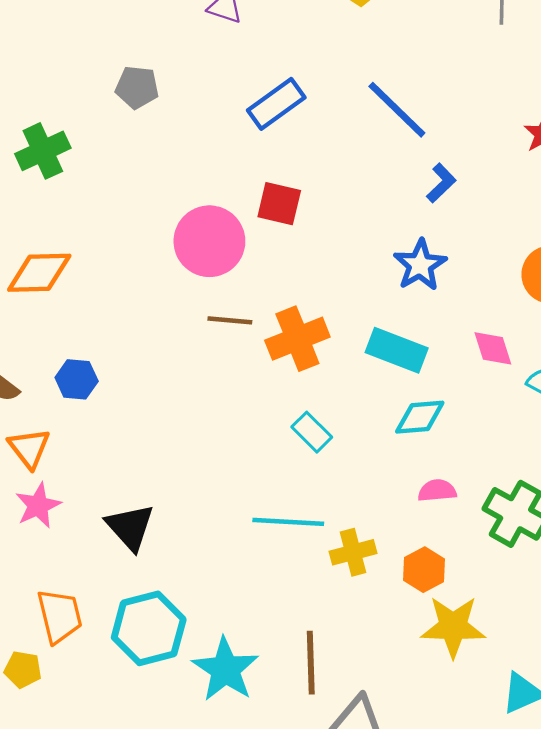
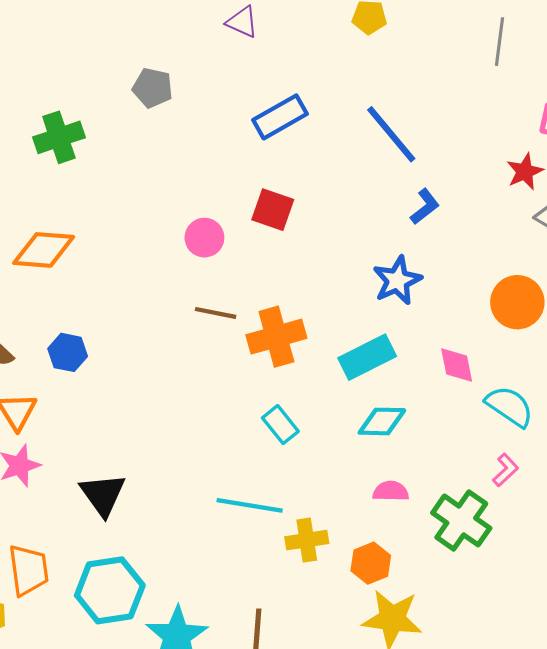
pink circle: (209, 241) -> (204, 238), size x0.6
cyan rectangle: (397, 350) -> (367, 357), turned -54

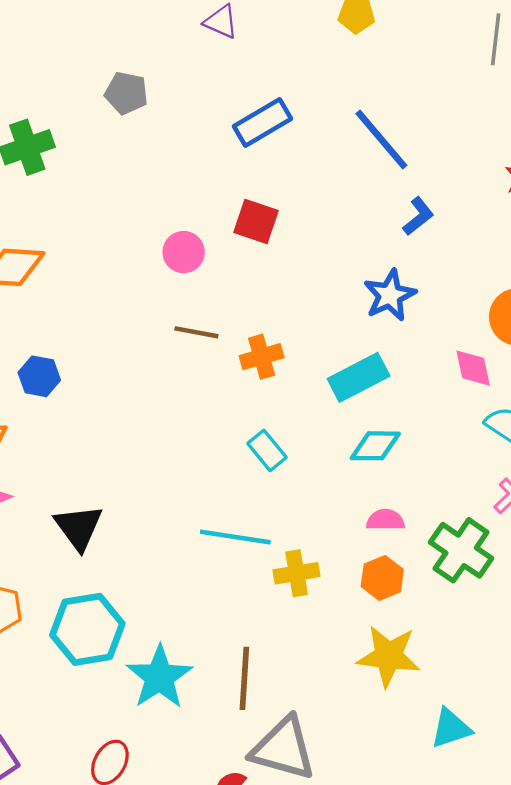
orange cross: (276, 337) -> (262, 357), size x0.7
pink diamond: (457, 365) -> (473, 368), moved
orange hexagon: (371, 563) -> (382, 578), moved

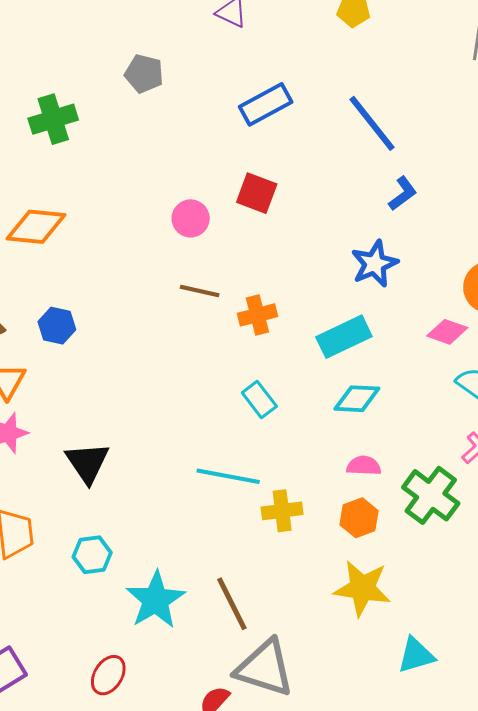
pink diamond: (473, 368) -> (447, 332), turned -60
cyan hexagon: (87, 629) -> (92, 555), size x0.6
brown line: (244, 678) -> (232, 604), turned -32

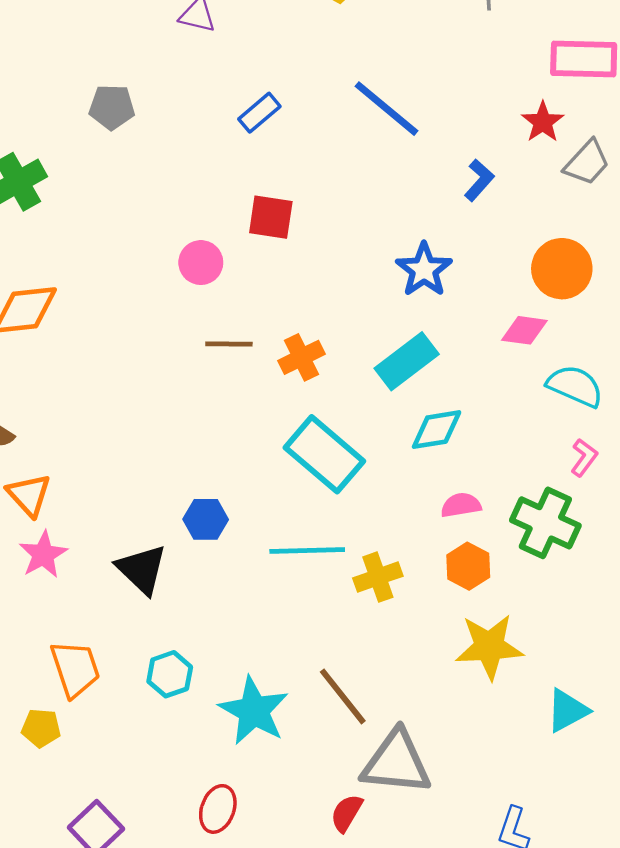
blue rectangle: (266, 104) -> (259, 113), size x0.7
blue L-shape: (403, 193) -> (479, 180), moved
blue hexagon: (57, 326) -> (206, 519), moved
cyan rectangle: (259, 399) -> (324, 454), size x1.8

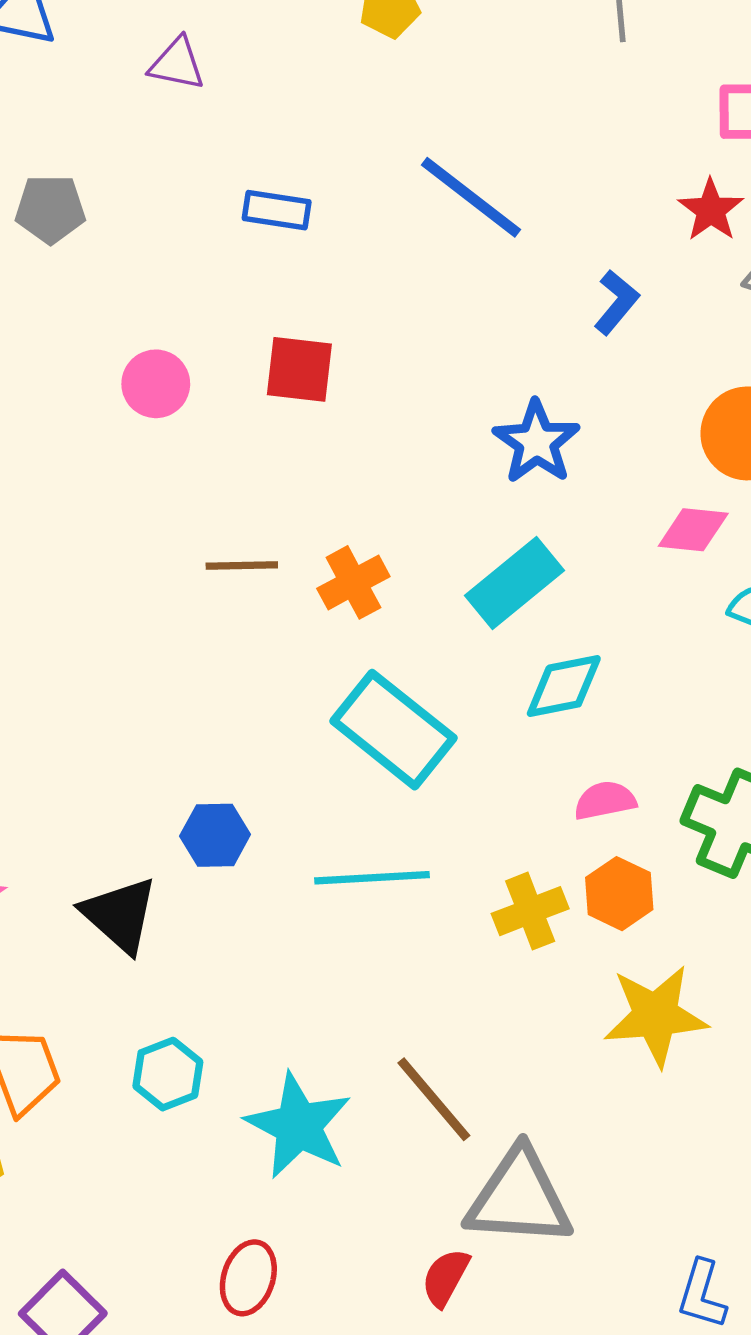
blue rectangle: (259, 113) -> (277, 210), turned 51
pink circle: (201, 263) -> (156, 384), moved
yellow cross: (378, 577) -> (530, 911), moved

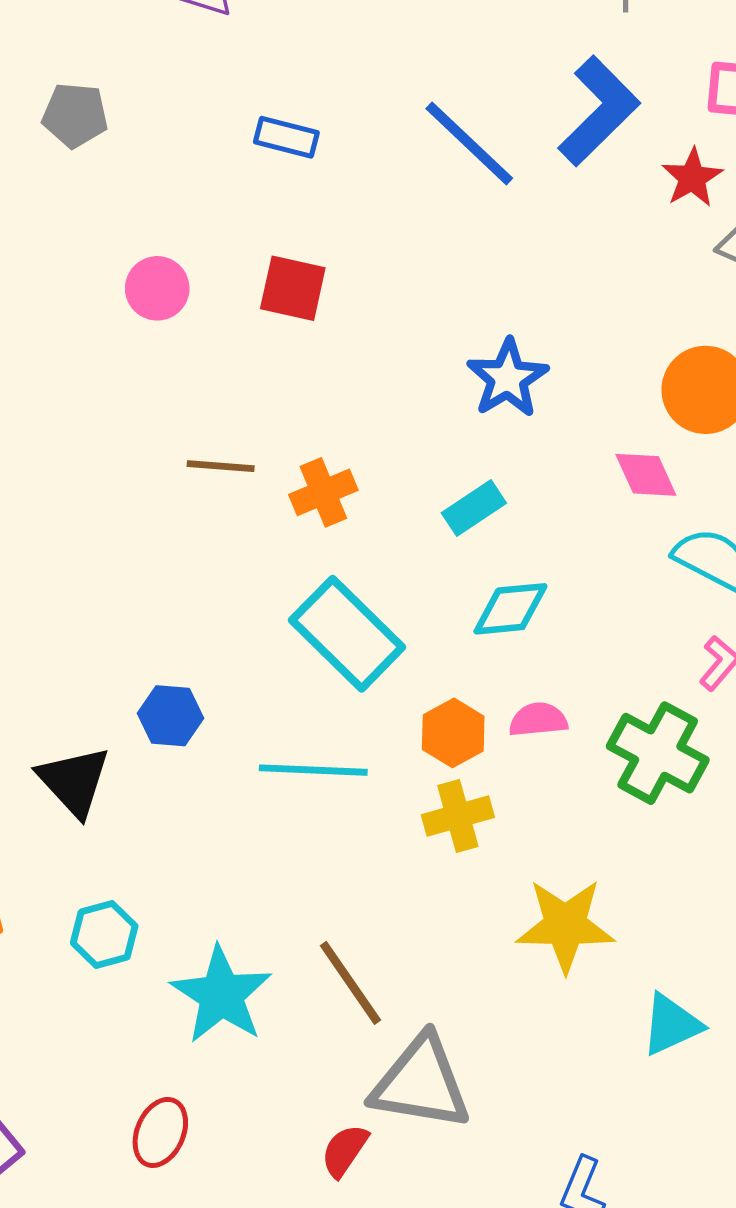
blue L-shape: (616, 302) -> (599, 111), moved, size x1.8
pink diamond: (693, 530) -> (646, 475), turned 54
cyan rectangle: (514, 583) -> (474, 508), size x0.7
orange hexagon: (619, 894) -> (453, 733), moved

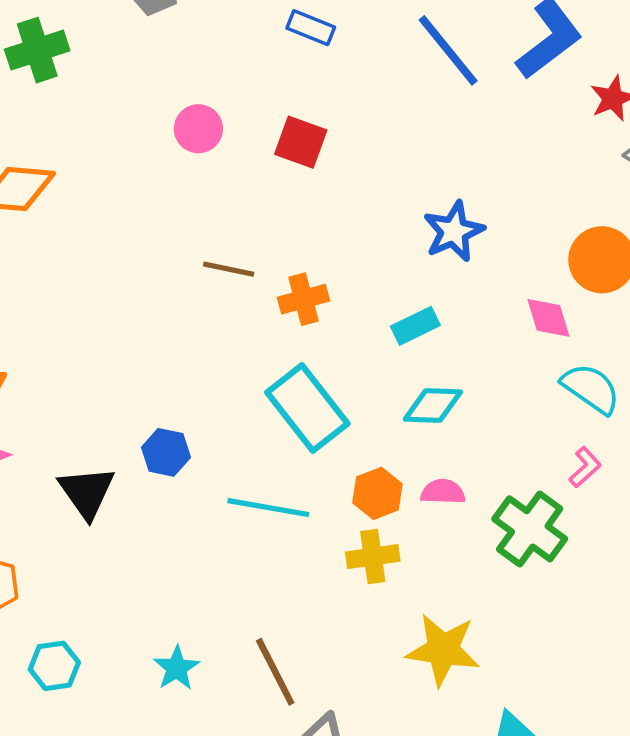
cyan hexagon: (104, 934) -> (54, 666), moved
cyan star: (221, 995) -> (177, 668), size x0.6

